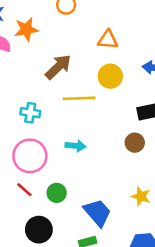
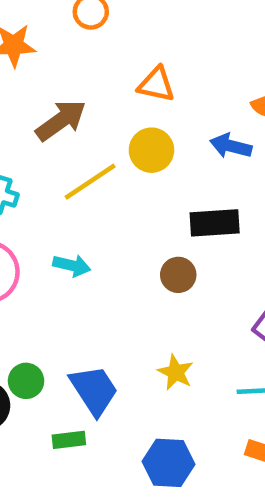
yellow line: (79, 98) -> (90, 182), turned -40
green circle: (57, 193) -> (26, 381), moved

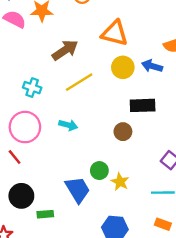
orange triangle: (156, 84) -> (115, 33), size x1.4
yellow circle: (151, 150) -> (123, 67), moved
green circle: (26, 381) -> (99, 171), moved
green rectangle: (69, 440) -> (45, 214), moved

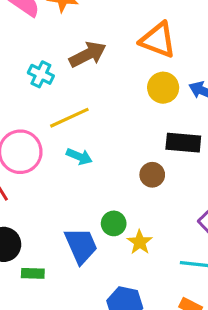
yellow line: (79, 82) -> (69, 118), moved
cyan cross: (32, 88) -> (41, 74), moved

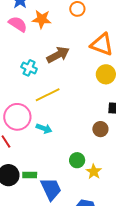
cyan arrow: (79, 156) -> (44, 129), moved
blue trapezoid: (81, 246) -> (51, 189), moved
green rectangle: (33, 273) -> (30, 175), moved

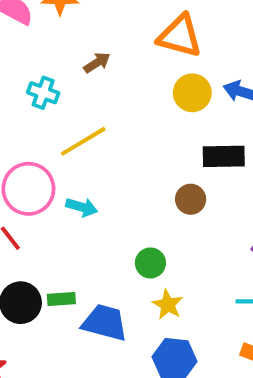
brown arrow: (58, 55) -> (97, 63), size x0.6
yellow star: (94, 172) -> (168, 305), moved
blue trapezoid: (51, 189) -> (105, 323), turned -45

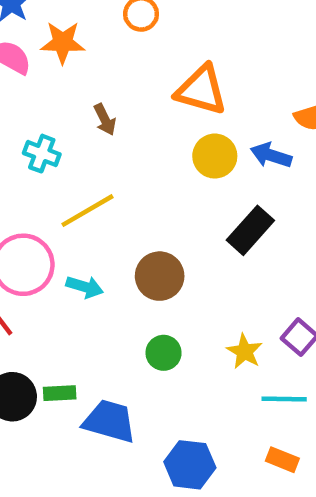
brown arrow: (97, 63) -> (105, 119), turned 96
black rectangle: (224, 156) -> (250, 230), turned -48
brown circle: (191, 199) -> (160, 276), moved, size x1.4
yellow star: (168, 305) -> (245, 351), moved

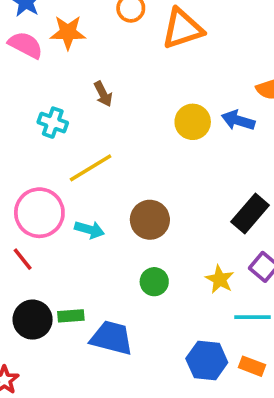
orange triangle: (201, 90) -> (183, 29), moved, turned -33
black rectangle: (250, 230) -> (250, 214), moved
blue hexagon: (190, 465) -> (207, 360), moved

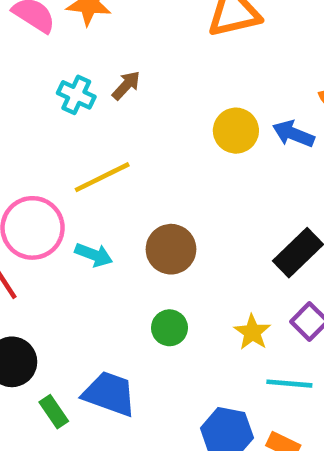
brown arrow: (103, 94) -> (126, 85), turned -115
cyan cross: (53, 123) -> (76, 95), moved
green rectangle: (71, 316) -> (54, 412), moved, turned 55

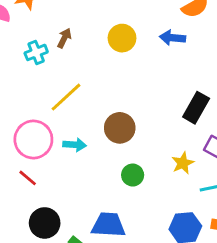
cyan cross: (76, 95) -> (36, 52), turned -30
yellow circle: (236, 131) -> (122, 38), moved
yellow star: (252, 332) -> (183, 163), turned 30

